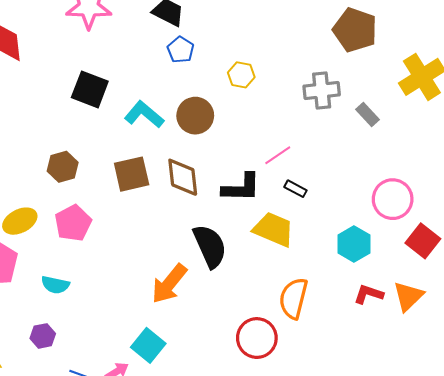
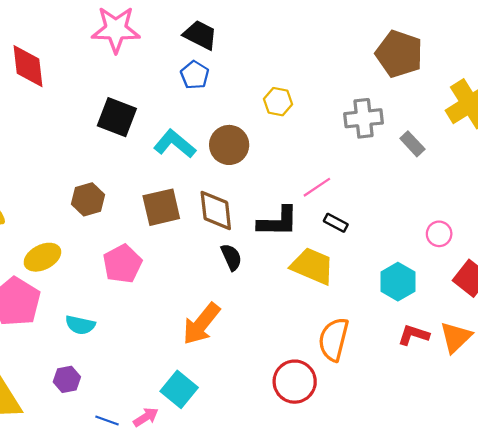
blue pentagon: (181, 50) -> (195, 75), moved
pink circle: (393, 199) -> (439, 234), size x0.6
pink pentagon: (73, 223) -> (122, 264), moved
black semicircle: (210, 246) -> (231, 257), moved, size x0.6

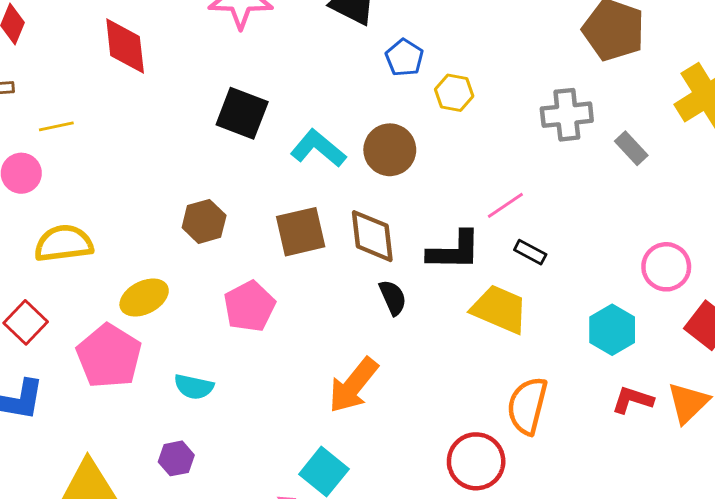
blue pentagon: (195, 75) -> (404, 58), moved
pink circle: (439, 234) -> (666, 267), size x1.4

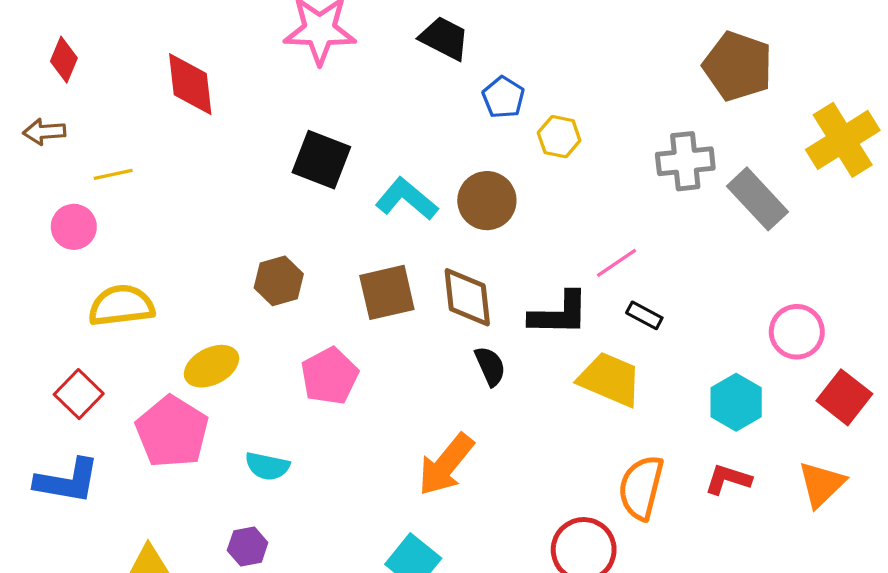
gray rectangle: (631, 148) -> (757, 199), size x1.6
red L-shape: (633, 400) -> (728, 479), moved

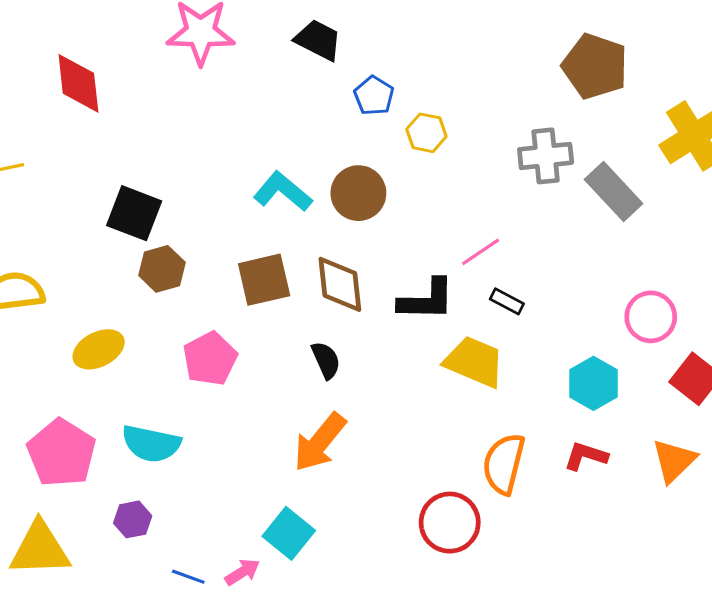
black square: (321, 160) -> (134, 213), moved
black semicircle: (490, 366) -> (326, 360), moved
pink pentagon: (172, 432) -> (61, 453), moved
cyan semicircle: (267, 466) -> (151, 444), size x1.4

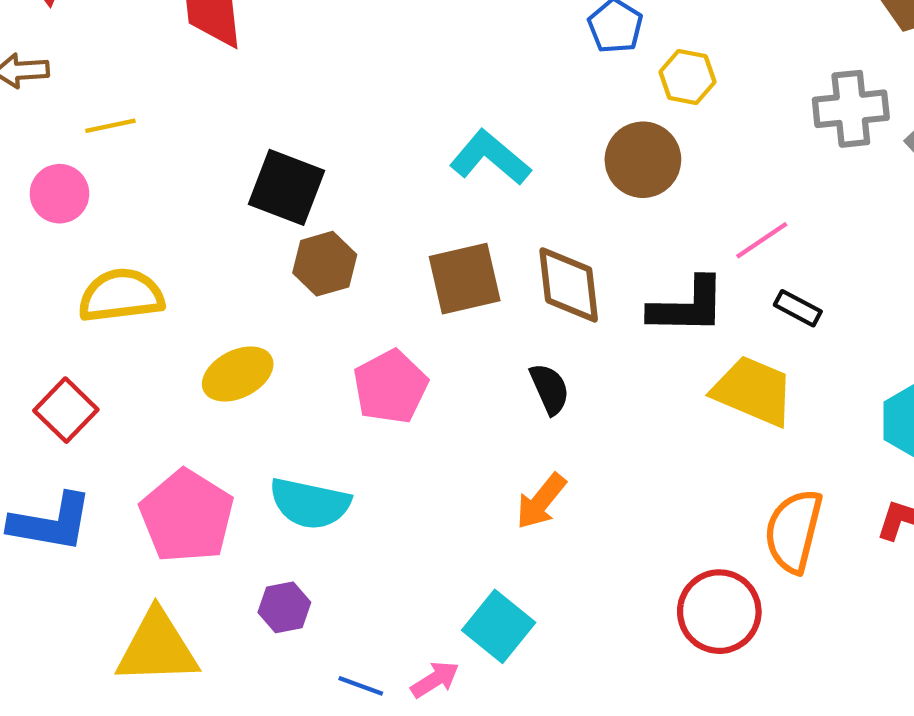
brown circle: (358, 193) -> (643, 160), moved
orange arrow: (320, 442) -> (541, 501), size x0.7

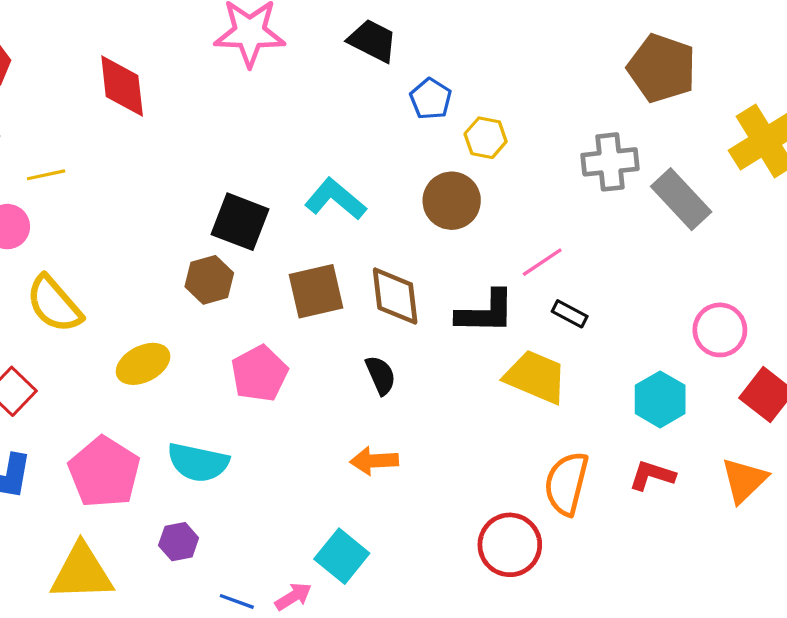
black square: (286, 187) -> (240, 222), moved
yellow semicircle: (121, 296) -> (54, 304), turned -124
orange arrow: (541, 501) -> (374, 461), turned 48

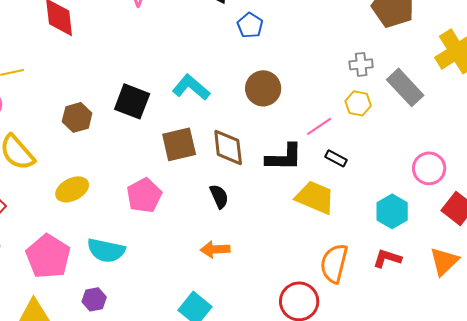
yellow hexagon: (486, 138) -> (358, 103), moved
gray cross: (610, 162) -> (361, 64), size x0.7
brown hexagon: (209, 280) -> (77, 117), moved

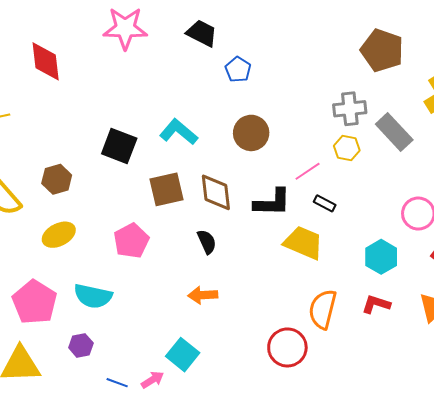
gray cross: (361, 64) -> (350, 109), size x1.4
brown hexagon: (77, 117) -> (57, 179), moved

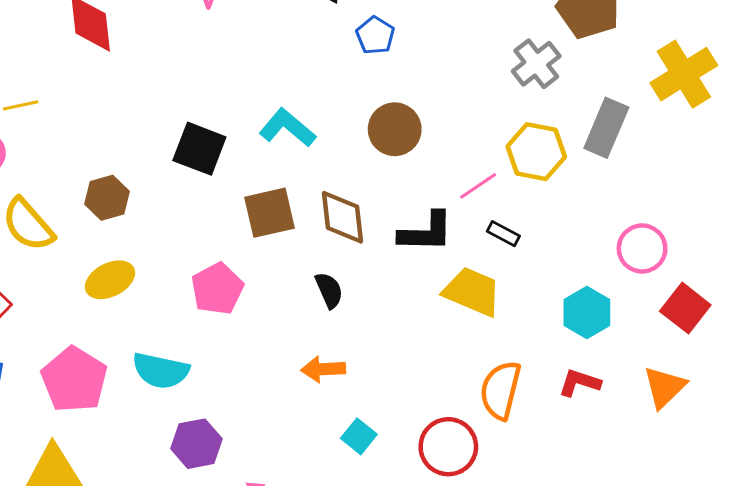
gray cross: (350, 109) -> (536, 64), moved, turned -32
gray rectangle: (394, 132) -> (606, 128), turned 66
yellow hexagon: (347, 148) -> (536, 152), size x1.5
purple hexagon: (81, 345) -> (196, 444), moved, size x1.4
cyan square: (183, 355) -> (359, 436), moved, size x0.7

